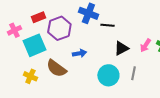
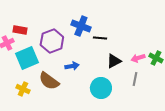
red rectangle: (38, 17) -> (20, 30), moved, turned 32
pink arrow: (145, 45) -> (138, 58), turned 40
gray line: (133, 73) -> (135, 79), moved

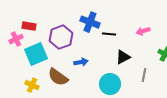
pink arrow: (138, 58) -> (143, 31), moved

